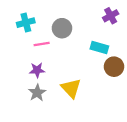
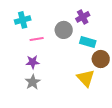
purple cross: (111, 16) -> (83, 17), moved
gray circle: (62, 28) -> (64, 30), moved
yellow triangle: (71, 88) -> (86, 78), moved

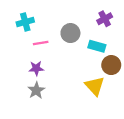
purple cross: (83, 17) -> (105, 19), moved

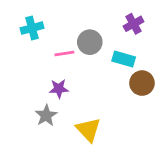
pink line: (41, 43) -> (64, 53), moved
purple star: (36, 68) -> (59, 89), moved
yellow triangle: (95, 86) -> (88, 130), moved

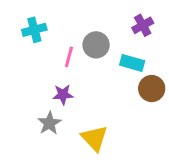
pink line: (64, 53) -> (69, 57), turned -66

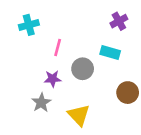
gray circle: (96, 45) -> (83, 69), moved
brown circle: (152, 89) -> (128, 93), moved

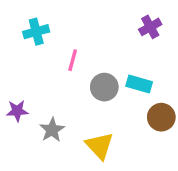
cyan rectangle: (110, 52) -> (139, 84), moved
purple star: (53, 79) -> (17, 111), moved

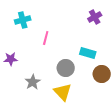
gray circle: (104, 87) -> (66, 68), moved
purple star: (17, 111) -> (11, 59), moved

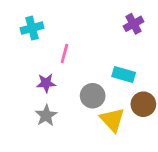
purple star: (11, 59) -> (46, 83), moved
yellow triangle: (63, 92) -> (112, 120), moved

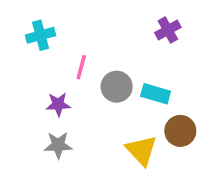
gray circle: (93, 96) -> (117, 87), moved
gray star: (46, 115) -> (58, 145), turned 30

